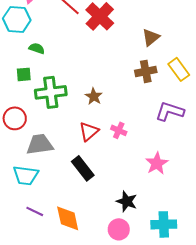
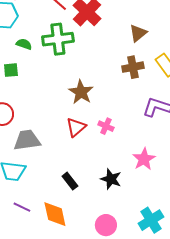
green cross: (51, 92) -> (58, 39), moved
brown star: (94, 96) -> (81, 92), size x1.4
black rectangle: (83, 168) -> (70, 181), moved, size x0.7
black star: (127, 201) -> (111, 179), moved
cyan cross: (164, 224) -> (151, 220), turned -30

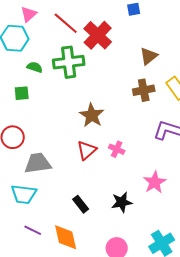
black star: (111, 179) -> (122, 202), turned -30

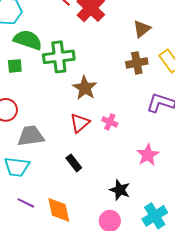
green cross: (69, 62) -> (59, 57), moved
green semicircle: (35, 67) -> (28, 40), size x1.8
black star: (122, 202) -> (120, 190), moved, turned 30
black rectangle: (81, 204) -> (74, 163), moved

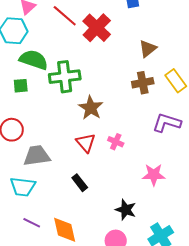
red triangle: (80, 123) -> (86, 143), turned -30
pink star: (148, 155) -> (154, 175), turned 30

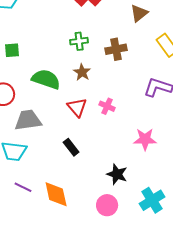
green semicircle: (34, 60) -> (46, 79), moved
green cross: (65, 77) -> (79, 41), moved, size x0.6
brown cross: (143, 83) -> (116, 49), moved
brown star: (91, 108) -> (82, 72), size x0.7

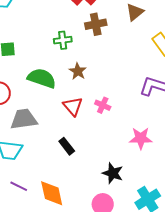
green cross: (79, 41) -> (63, 40), moved
brown cross: (116, 49) -> (96, 24), moved

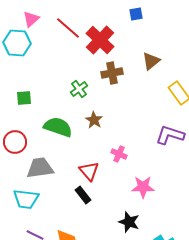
green cross: (63, 40) -> (79, 89), turned -30
red triangle: (73, 106) -> (89, 171), moved
pink star: (141, 138) -> (143, 187), moved

